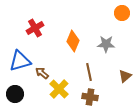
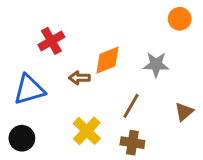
orange diamond: (73, 41) -> (107, 60), turned 45
brown line: (89, 72) -> (131, 106), turned 42
brown arrow: (42, 73) -> (79, 78), moved, turned -40

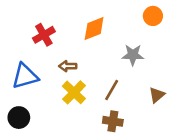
orange diamond: (107, 60) -> (94, 29), moved
yellow cross: (87, 131) -> (74, 92), moved

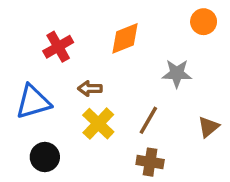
black circle: (19, 118) -> (45, 157), moved

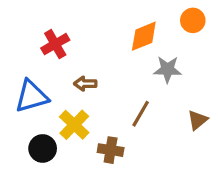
orange diamond: (125, 38) -> (144, 36), moved
yellow cross: (98, 124) -> (74, 125), moved
brown cross: (150, 162) -> (111, 150), moved

